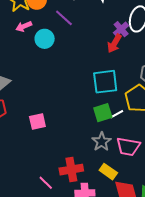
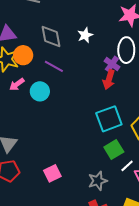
white line: (117, 114) -> (127, 166), moved
gray star: (102, 142) -> (98, 181), moved, turned 30

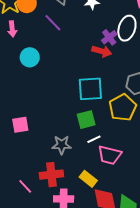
red arrow: (109, 80) -> (102, 51), turned -108
pink arrow: (17, 84) -> (12, 29), turned -77
cyan circle: (40, 91) -> (30, 57), moved

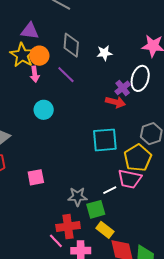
pink arrow: (12, 29) -> (35, 74), moved
green square: (86, 120) -> (96, 209), moved
pink trapezoid: (110, 155) -> (130, 179), moved
pink line: (25, 186) -> (56, 241), moved

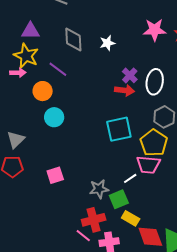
orange circle: (39, 56) -> (43, 91), moved
pink arrow: (35, 74) -> (18, 73), moved, turned -77
purple line: (66, 75) -> (58, 69), moved
white ellipse: (140, 78) -> (155, 82), moved
cyan circle: (44, 110) -> (54, 117), moved

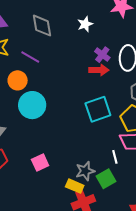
white star: (107, 43) -> (85, 24), moved
cyan circle: (54, 117) -> (32, 105), size x1.4
white line: (130, 178) -> (115, 157), turned -64
yellow rectangle: (131, 218) -> (75, 186), moved

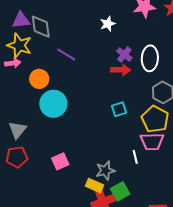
gray diamond: (42, 26) -> (41, 27), moved
purple line: (30, 57) -> (66, 54), moved
cyan square: (98, 109) -> (119, 109), size x0.6
green square: (106, 179) -> (120, 191), moved

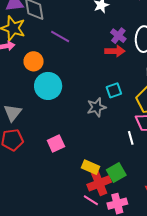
gray star: (105, 171) -> (96, 107), moved

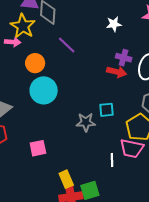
purple cross: (118, 36) -> (124, 58), turned -35
yellow rectangle: (90, 167) -> (66, 179), turned 30

